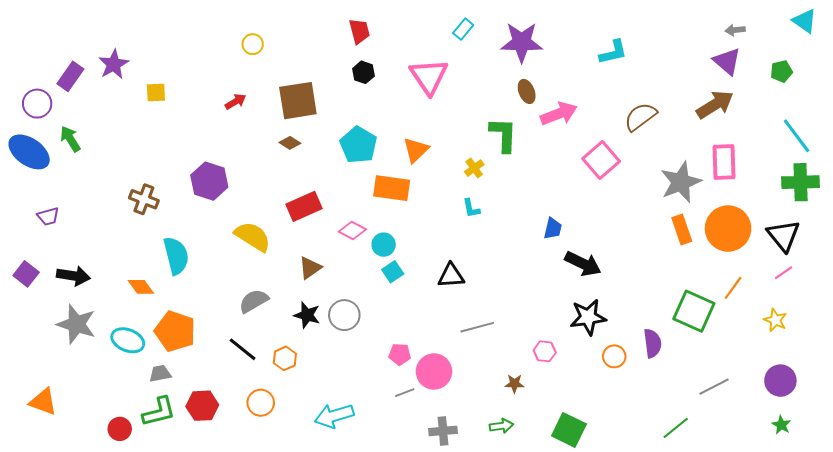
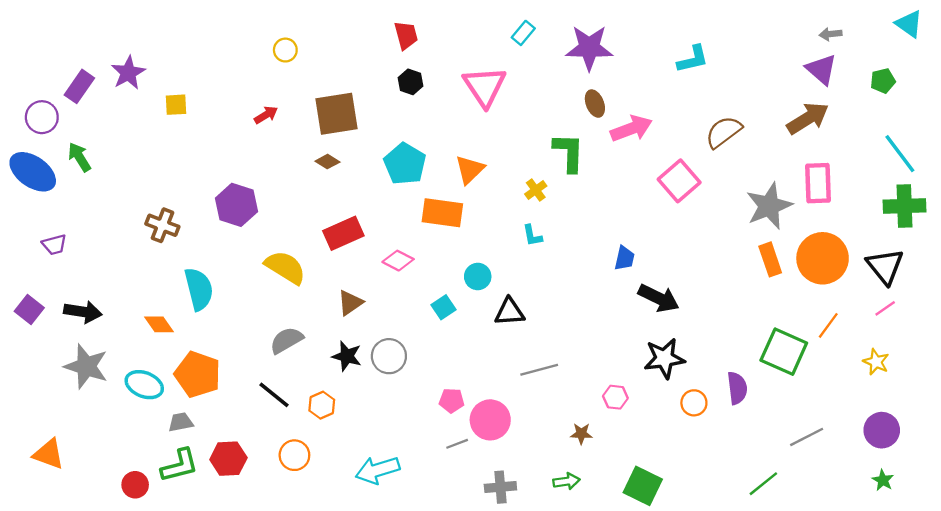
cyan circle: (384, 245) -> (478, 276), moved

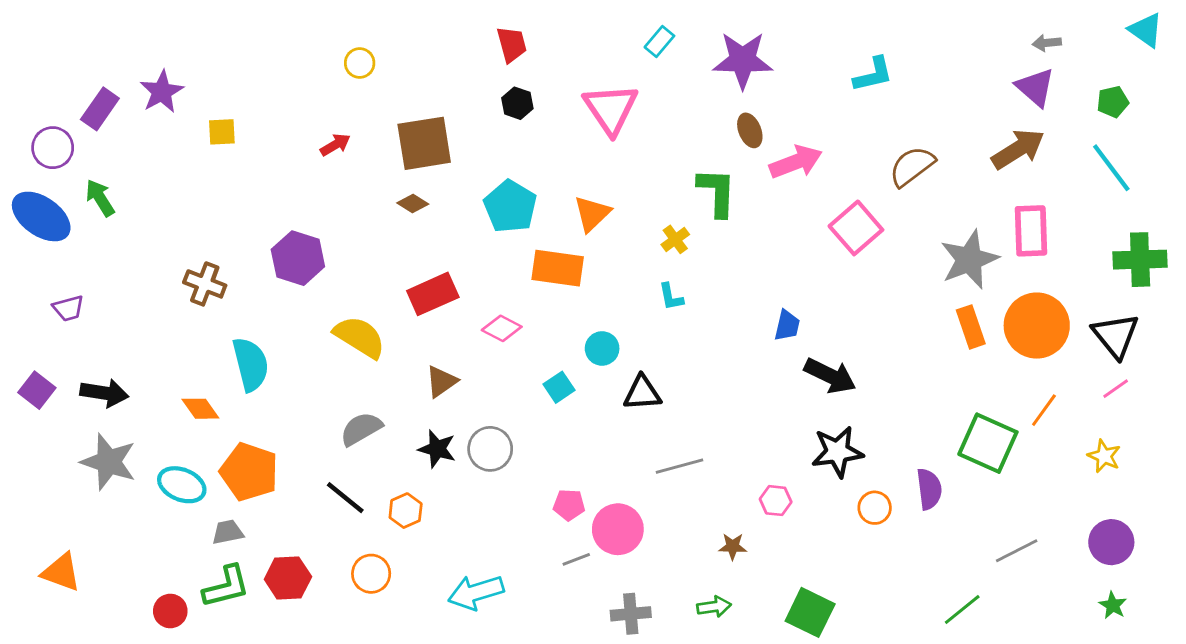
cyan line: (900, 154) -> (1111, 168), moved

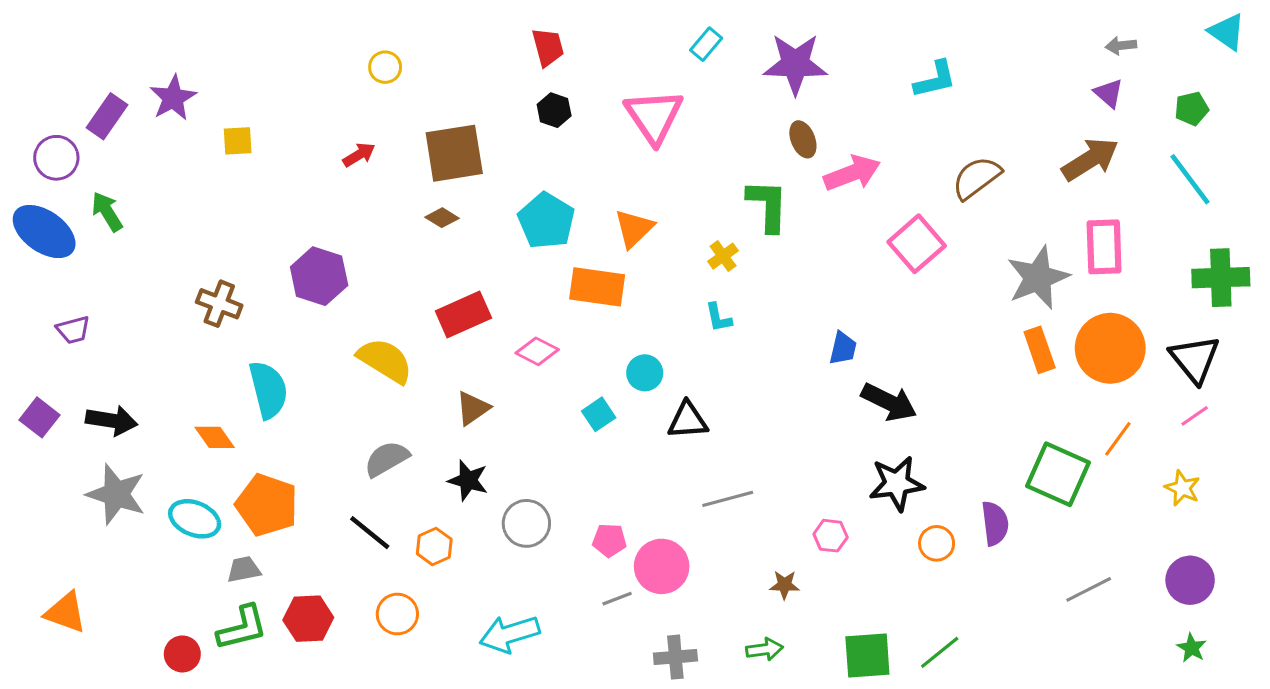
purple triangle: (1035, 87) -> (1109, 93), size x0.7
gray circle: (490, 449) -> (526, 523), moved
green line: (962, 610) -> (940, 652), moved
green square: (810, 612) -> (867, 656), turned -30

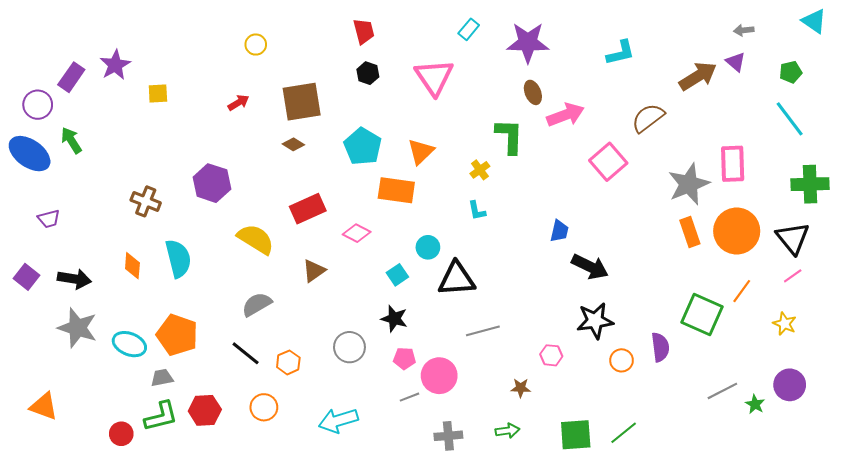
brown arrow: (1090, 159) -> (698, 76), moved
black triangle: (688, 420) -> (456, 279), size x1.4
orange diamond: (215, 437) -> (132, 266), moved, turned 40
black star: (468, 480) -> (394, 319), moved
green star: (1192, 648) -> (755, 404), moved

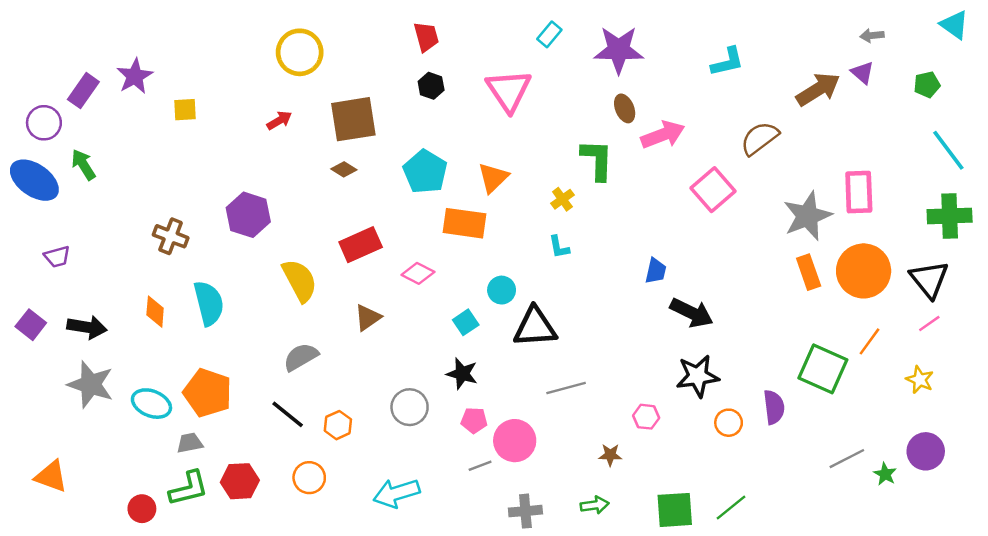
yellow circle: (256, 45) -> (300, 52), size x1.8
cyan line: (790, 119) -> (948, 150), moved
yellow semicircle: (256, 239) -> (300, 280), turned 30

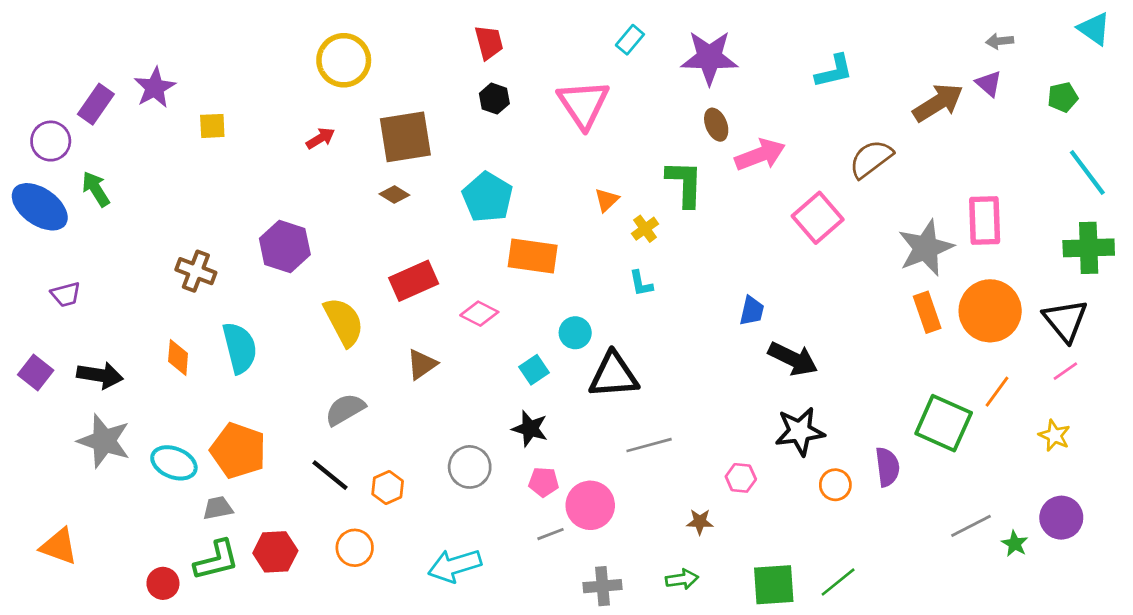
orange triangle: (493, 178) -> (607, 200), moved, size x0.7

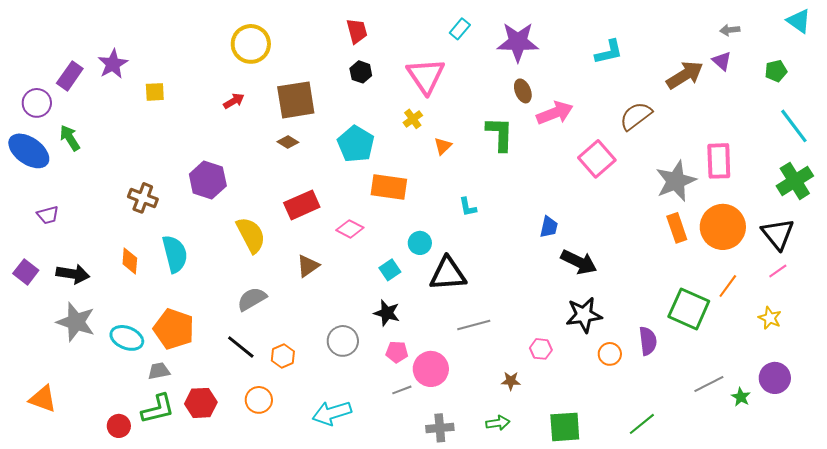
yellow cross: (645, 229) -> (413, 119), moved
green cross: (1089, 248) -> (795, 181), turned -30
green line: (838, 582) -> (642, 424), moved

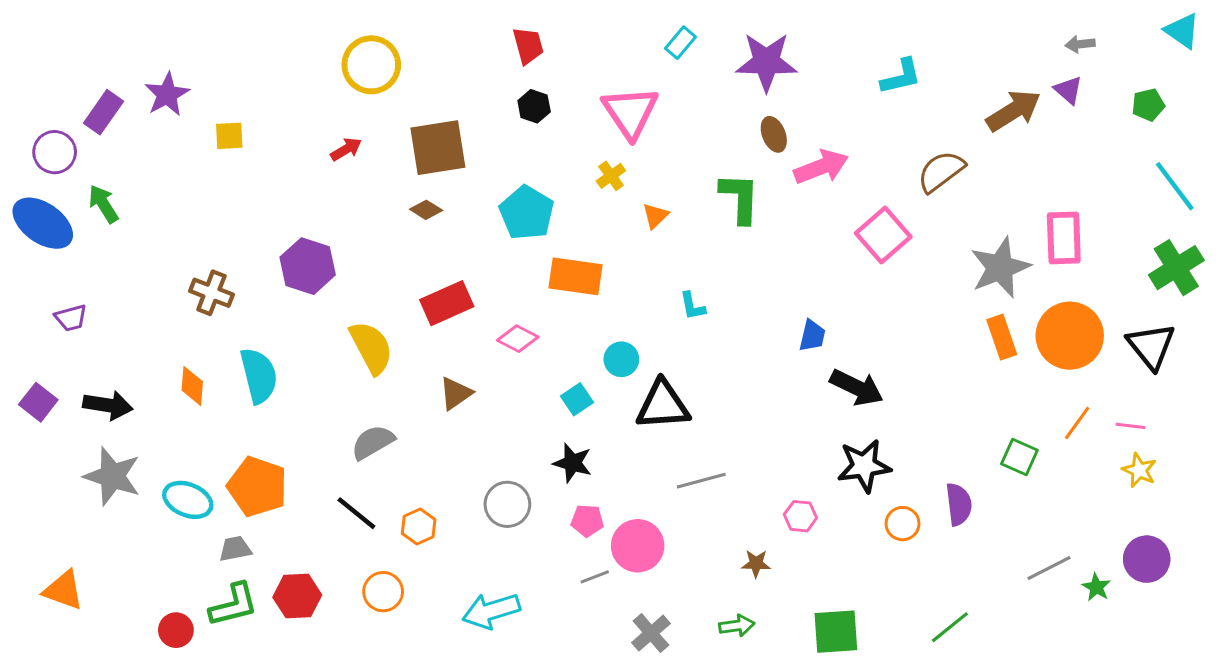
pink line: (778, 271) -> (1130, 426), moved, turned 42
green square: (689, 309) -> (1019, 457), size x0.6
gray cross: (440, 428) -> (651, 633), turned -36

